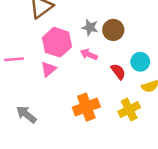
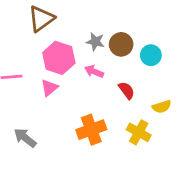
cyan circle: (140, 62) -> (151, 55), moved
yellow cross: (129, 110) -> (139, 132), turned -35

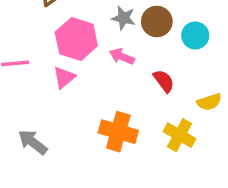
orange cross: (91, 130) -> (118, 132), turned 36

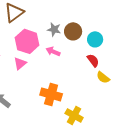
red semicircle: (164, 81) -> (93, 60), moved
yellow semicircle: (209, 102) -> (103, 77), turned 56
yellow cross: (180, 135) -> (74, 115), moved

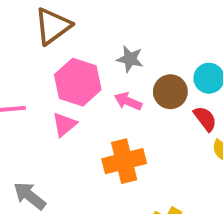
brown circle: (73, 31) -> (170, 92), moved
orange cross: (51, 94) -> (124, 161), moved, turned -30

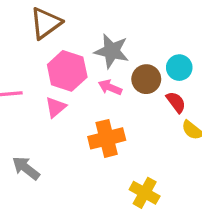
gray star: (130, 59) -> (112, 51), size x1.5

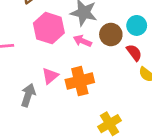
pink triangle: (56, 107) -> (50, 76), moved
gray arrow: (26, 168) -> (28, 95), moved, turned 70
yellow cross: (145, 193) -> (110, 124), turned 30

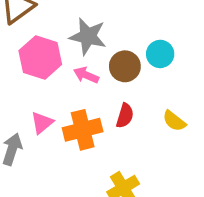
red semicircle: (134, 53) -> (125, 116), moved, turned 54

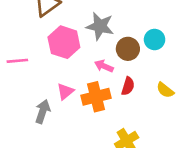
pink arrow: (86, 75) -> (104, 66), moved

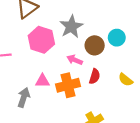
gray star: (100, 26) -> (71, 27), turned 30
pink triangle: (65, 91) -> (42, 81), turned 40

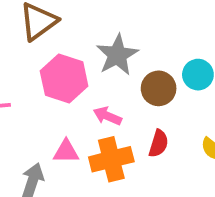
pink arrow: (75, 60) -> (107, 116), moved

